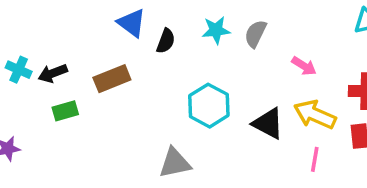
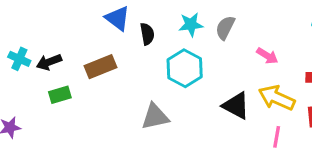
black semicircle: (166, 41) -> (147, 34), turned -30
cyan hexagon: (209, 106) -> (185, 68), moved
gray triangle: (175, 163) -> (155, 117), moved

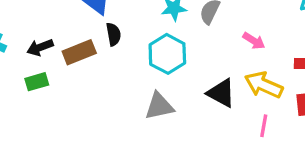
black semicircle: (147, 34) -> (113, 34), moved
black arrow: (49, 62) -> (40, 47), moved
gray triangle: (155, 117) -> (159, 106), moved

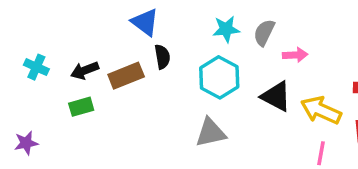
pink arrow: (254, 41) -> (295, 55), moved, turned -35
black triangle: (221, 93) -> (276, 96), moved

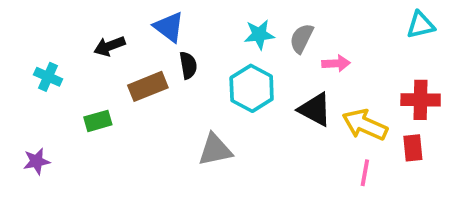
black arrow: (85, 70) -> (109, 46), moved
gray triangle: (211, 133) -> (215, 150), moved

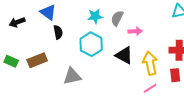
brown rectangle: (148, 86) -> (37, 60), moved
green rectangle: (98, 121) -> (11, 61), turned 40
yellow arrow: (365, 125) -> (150, 63), turned 55
pink line: (365, 173) -> (150, 88), turned 48

